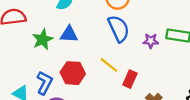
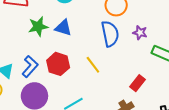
purple star: (151, 41) -> (140, 33), moved
red rectangle: (130, 79) -> (138, 83), moved

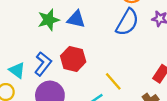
blue semicircle: (110, 34) -> (127, 22), turned 45
yellow line: (93, 65) -> (113, 81), moved

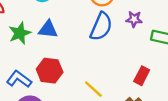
blue L-shape: (43, 64) -> (19, 79), turned -85

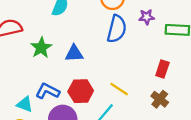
blue triangle: (48, 29) -> (74, 53), moved
red hexagon: (50, 71) -> (81, 91), moved

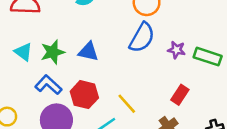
purple star: (147, 17) -> (176, 50), moved
green star: (41, 48) -> (53, 52), moved
cyan triangle: (25, 104) -> (23, 52), moved

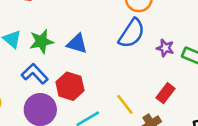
yellow line: (127, 104) -> (125, 104), moved

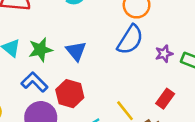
blue triangle: (77, 44) -> (76, 51), turned 35
purple star: (165, 48) -> (164, 54), turned -30

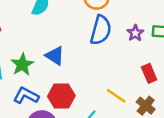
red rectangle: (165, 99) -> (149, 73), turned -42

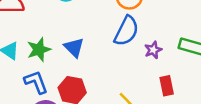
purple star: (135, 33) -> (153, 50), moved
blue L-shape: (26, 96) -> (36, 82), turned 30

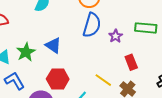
blue L-shape: (36, 82) -> (15, 81), moved

